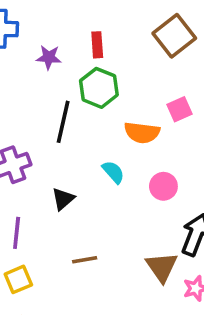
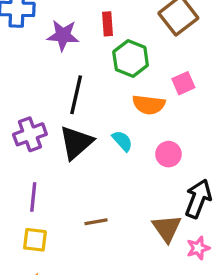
purple star: (49, 57) -> (63, 35), size x1.4
green hexagon: (99, 88) -> (131, 58), moved
black triangle: (63, 199) -> (76, 143), moved, size x1.6
yellow square: (18, 279) -> (35, 240), turned 30

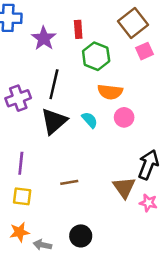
purple star: (63, 35) -> (44, 38), turned 30
pink square: (183, 83) -> (144, 51), moved
purple cross: (30, 134) -> (18, 98), moved
pink circle: (168, 154) -> (124, 117), moved
pink star: (198, 248) -> (148, 203), turned 30

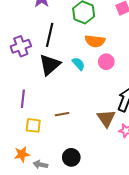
yellow square: (22, 196) -> (33, 125), moved

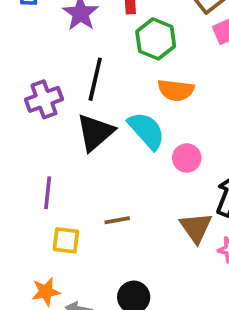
pink circle: (106, 62) -> (187, 158), moved
cyan semicircle: (78, 64) -> (146, 130), size x1.6

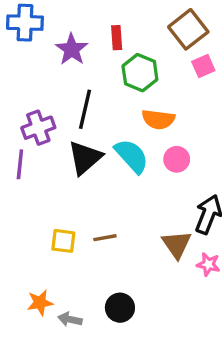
pink circle: (187, 158) -> (177, 159), moved
purple line: (48, 193) -> (20, 164), moved
yellow square: (66, 240) -> (63, 241), moved

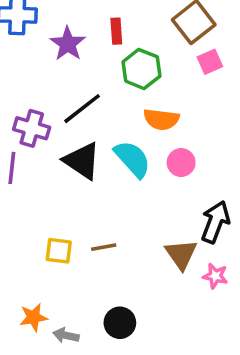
black line: (85, 109) -> (82, 109), turned 39
purple cross: (38, 128) -> (32, 128), turned 36
black triangle: (85, 158) -> (82, 161), turned -45

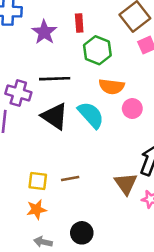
black line: (82, 109) -> (55, 79), turned 36
pink circle: (181, 163) -> (132, 109), moved
orange star: (33, 317) -> (36, 210), moved

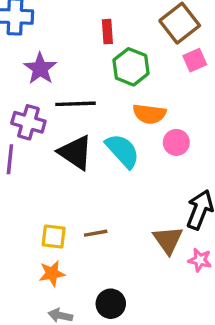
purple star: (44, 32) -> (40, 68), moved

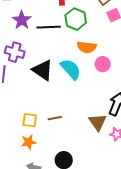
black line: (75, 104) -> (49, 27), moved

